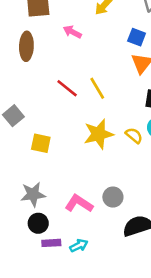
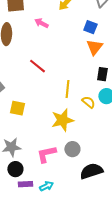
yellow line: (97, 88) -> (67, 89), moved, turned 36
yellow star: (99, 134) -> (62, 120), moved
pink L-shape: (79, 204) -> (46, 154), turned -45

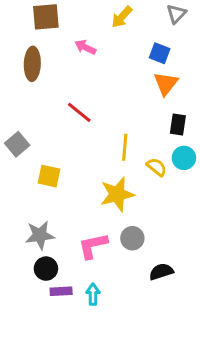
black semicircle: (91, 171) -> (161, 272), size x0.7
cyan arrow: (46, 186) -> (93, 294), turned -64

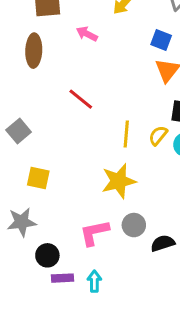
yellow semicircle: (157, 167) -> (158, 136), moved, turned -90
yellow square: (49, 176) -> (38, 178), moved
gray star: (40, 235) -> (22, 222), moved
black semicircle: (161, 272) -> (163, 243), moved

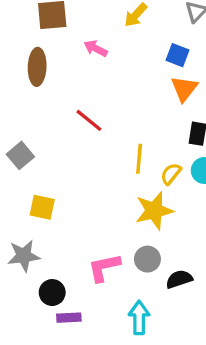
yellow semicircle: (158, 136) -> (171, 174), moved
yellow star: (119, 181) -> (154, 211), moved
cyan arrow: (94, 281) -> (139, 318), moved, size x1.4

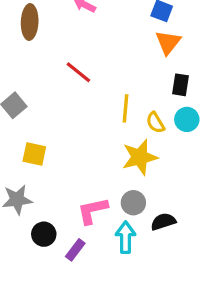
yellow semicircle: (171, 174) -> (155, 123), turned -70
purple rectangle: (69, 318) -> (75, 250), moved, turned -50
cyan arrow: (139, 318) -> (126, 237), moved

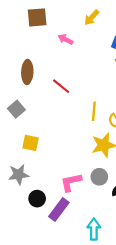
brown ellipse: (30, 22) -> (27, 72), moved
cyan arrow: (126, 237) -> (94, 229), moved
purple rectangle: (75, 250) -> (59, 210), size x1.5

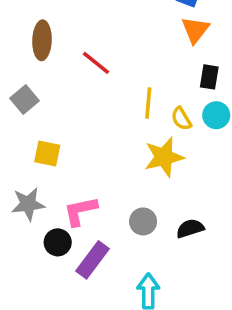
gray circle: (99, 177) -> (143, 221), moved
pink L-shape: (71, 182) -> (80, 211), moved

